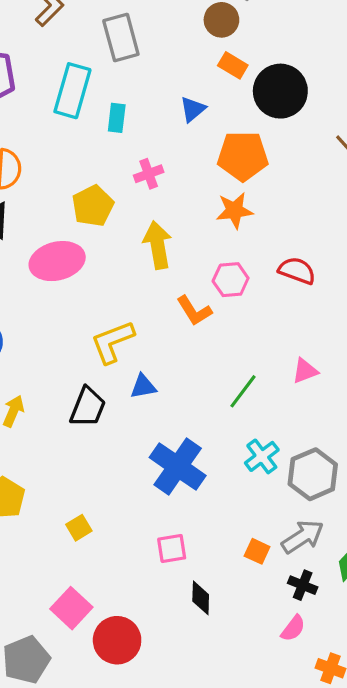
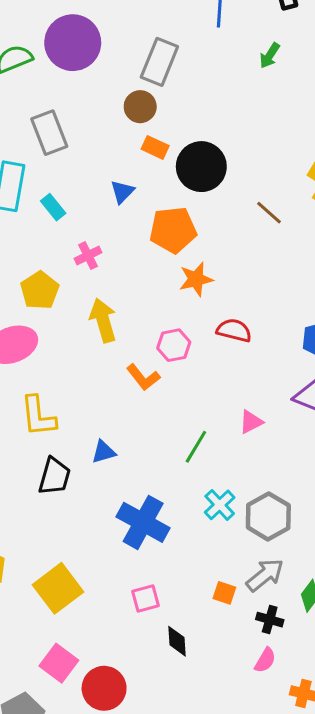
cyan rectangle: (117, 118) -> (53, 207), turned -40
orange star: (234, 210) -> (196, 279), moved
yellow L-shape: (112, 342) -> (38, 416), moved, turned -69
yellow square: (79, 528) -> (58, 588), size x2.0

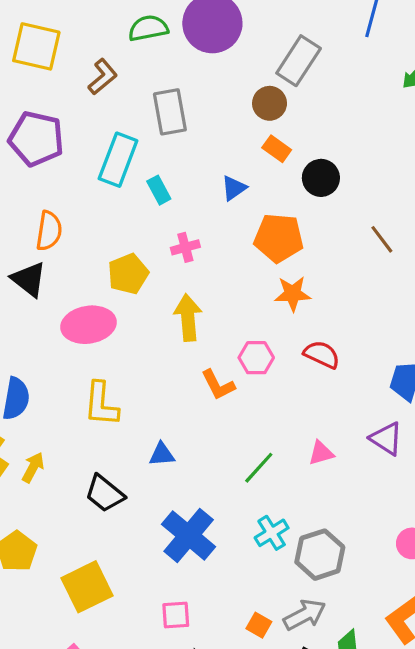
black circle: (201, 167) -> (321, 178), size x0.7
black trapezoid: (54, 476) -> (105, 494), moved, turned 102

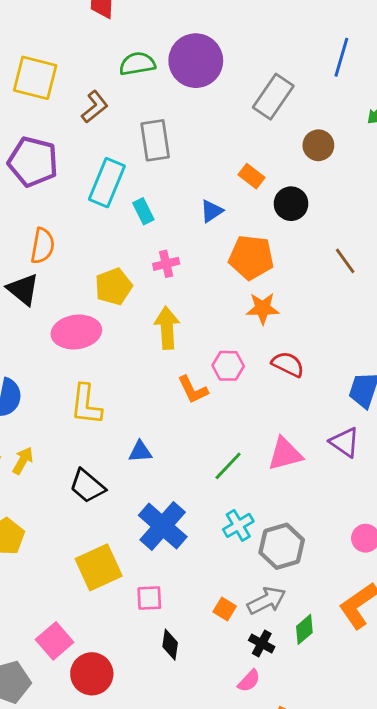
brown circle: (270, 103) -> (318, 145), moved
pink triangle: (321, 453) -> (285, 454), size x1.5
yellow square: (87, 587) -> (99, 567), moved

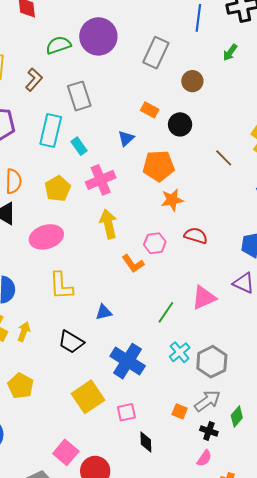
pink cross: (166, 264) -> (101, 180), size x1.6
yellow pentagon: (113, 287) -> (58, 189), moved

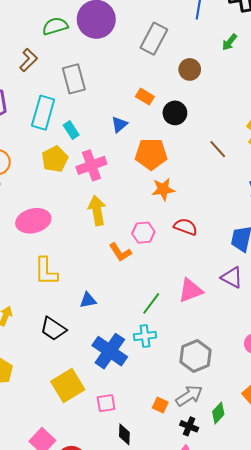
yellow pentagon: (58, 189) -> (55, 159), moved
cyan cross: (180, 352) -> (145, 336), moved, turned 30

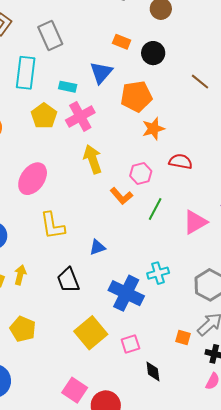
blue triangle: (119, 124) -> (101, 73), size x1.4
cyan rectangle: (71, 130) -> (68, 87), moved, turned -36
pink ellipse: (33, 221) -> (33, 179), turned -32
green line: (151, 303) -> (155, 209), moved
black trapezoid: (53, 329) -> (68, 280), turned 44

